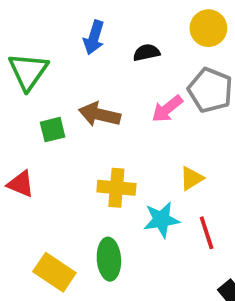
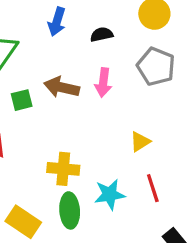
pink arrow: (167, 109) -> (103, 82), moved, turned -44
yellow cross: (116, 188) -> (63, 169), moved
cyan star: (161, 220) -> (110, 194), moved

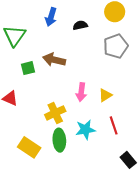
gray pentagon: (156, 66) -> (116, 46), turned 30
pink arrow: (103, 82) -> (81, 92), moved
yellow cross: (63, 169) -> (55, 113), turned -30

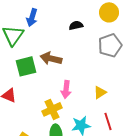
blue arrow: (51, 17) -> (32, 17), moved
green square: (28, 68) -> (26, 66), size x1.5
pink arrow: (81, 92) -> (66, 89), moved

